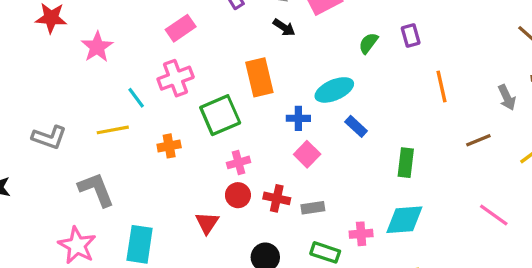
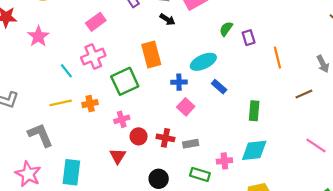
purple rectangle: (411, 35) -> (249, 38), moved
yellow line: (113, 130) -> (61, 103), moved
pink cross: (239, 162) -> (122, 119), moved

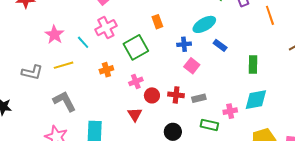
pink star: (38, 36) -> (54, 35), moved
orange rectangle: (151, 54) -> (157, 22), size x0.6
yellow line: (61, 103) -> (64, 65), moved

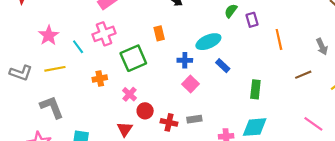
pink cross: (136, 81) -> (129, 94), turned -32
red cross: (176, 95) -> (169, 122), moved

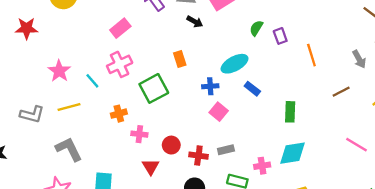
pink cross: (129, 94) -> (139, 134), moved, turned -32

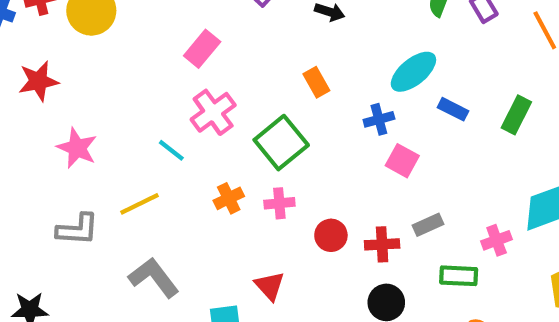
pink star: (59, 71) -> (77, 148), moved
green rectangle: (290, 112) -> (516, 115), moved, turned 36
pink cross: (139, 134) -> (279, 203), moved
red triangle: (151, 167) -> (270, 286), moved

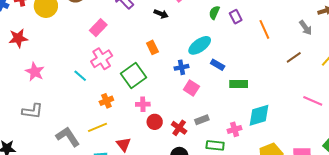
green rectangle: (516, 115) -> (239, 84), moved, turned 60
pink cross: (279, 203) -> (143, 104), moved
yellow line: (139, 204) -> (98, 127), moved
red cross: (382, 244) -> (179, 128), turned 35

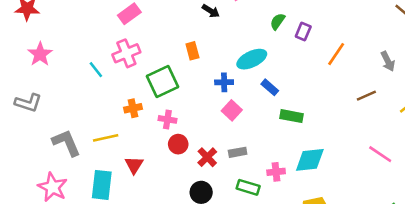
purple rectangle: (236, 17) -> (303, 31), turned 40
orange line: (264, 29) -> (336, 54), turned 48
orange cross: (106, 101) -> (133, 108), moved

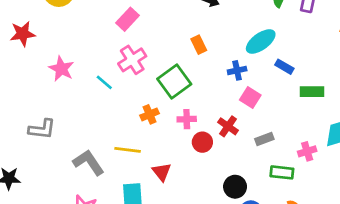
pink star: (40, 54) -> (61, 69), moved
yellow line: (106, 138) -> (128, 150), turned 30
red cross: (207, 157) -> (228, 126), moved

